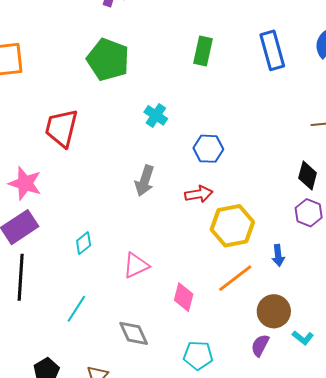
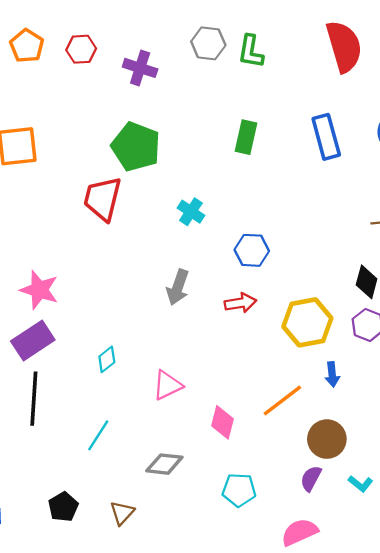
red trapezoid: (62, 128) -> (103, 199), moved
yellow hexagon: (232, 226) -> (307, 322), moved
gray diamond: (134, 333) -> (164, 464), turned -60
cyan L-shape: (303, 338) -> (360, 484), moved

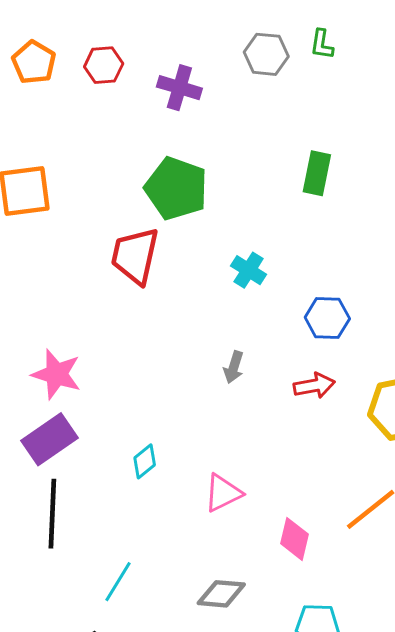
green L-shape: (251, 52) -> (322, 44), moved, size x0.7
gray arrow: (178, 287) -> (234, 367), size x0.7
cyan line: (98, 435) -> (118, 582), moved

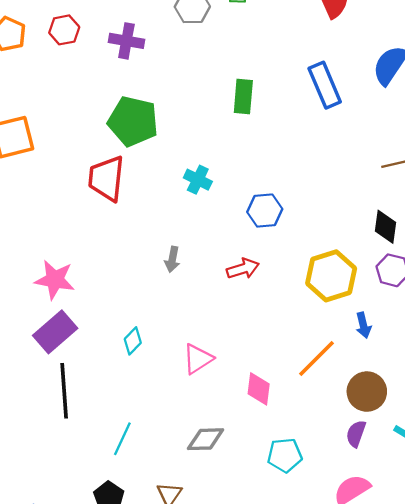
gray arrow: (234, 367) -> (172, 259), moved
red arrow: (314, 386) -> (243, 269), moved

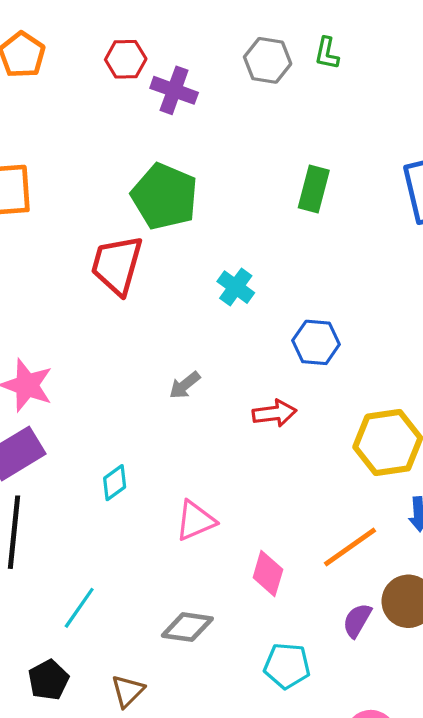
red hexagon: (64, 30) -> (126, 59), moved
gray arrow: (172, 259) -> (185, 385), turned 30
purple semicircle: (356, 434) -> (357, 620), moved

